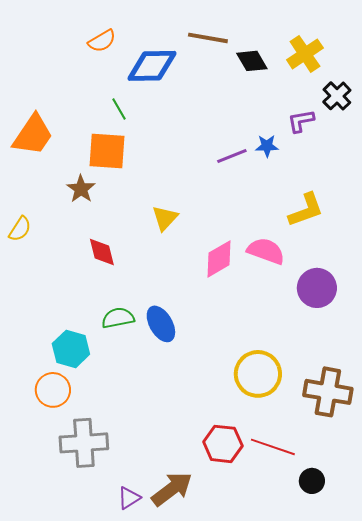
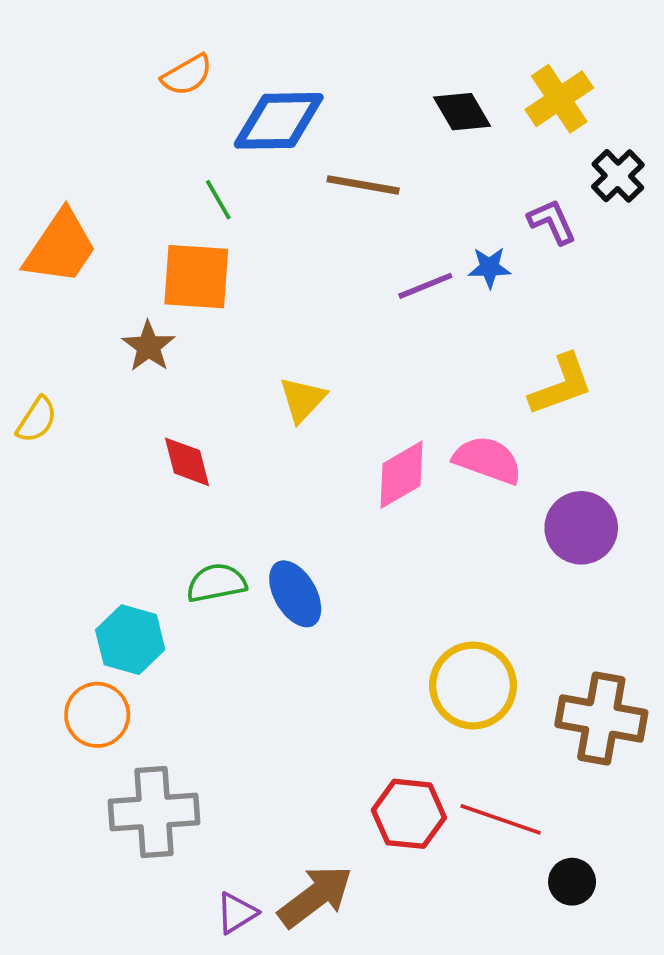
brown line: (208, 38) -> (363, 185), moved
purple L-shape: (301, 121) -> (552, 222), turned 76

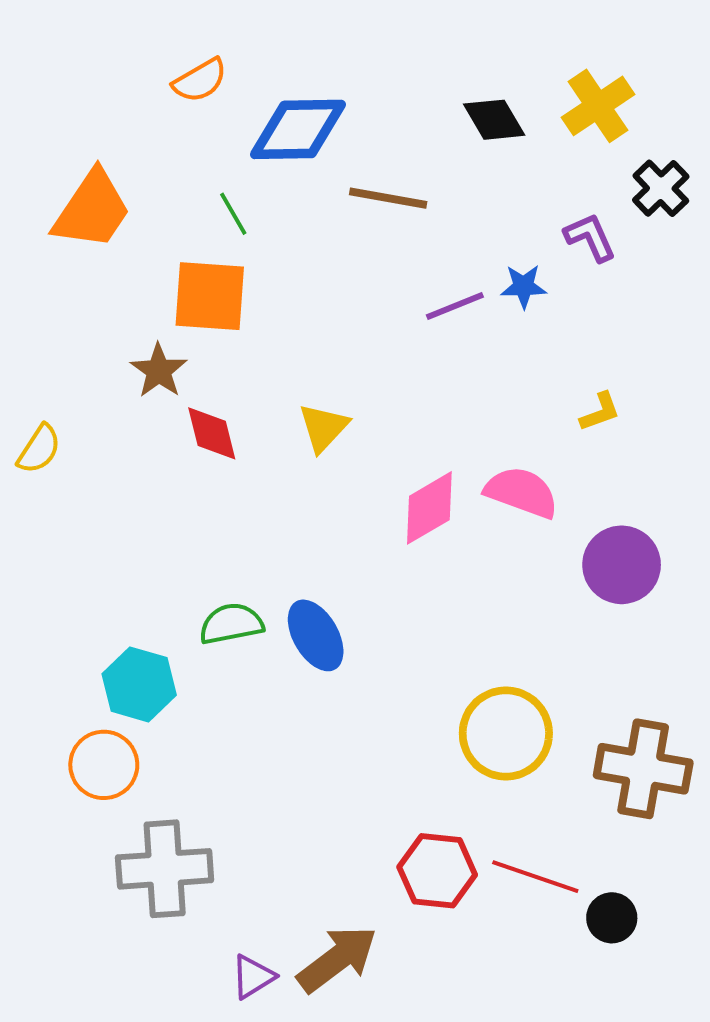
orange trapezoid: (61, 247) -> (92, 210), moved
yellow L-shape: (561, 385) -> (600, 412), size x0.6
red diamond: (187, 462) -> (212, 433), moved
black circle: (572, 882) -> (612, 918), moved

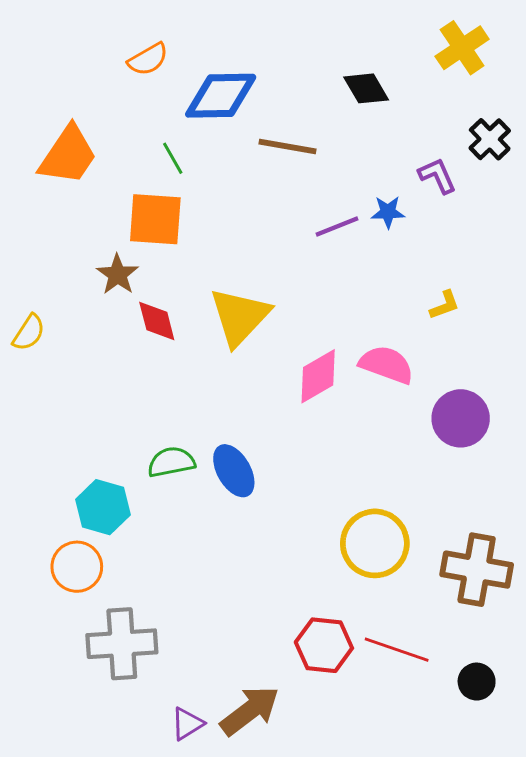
yellow cross: (598, 106) -> (462, 48), moved
yellow triangle: (323, 428) -> (240, 317), size x1.6
black circle: (612, 918) -> (477, 682), moved

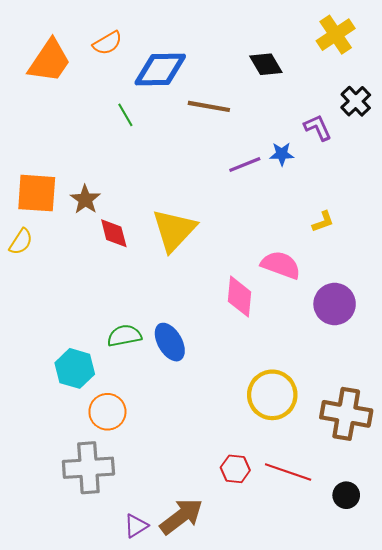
orange trapezoid: (68, 155) -> (49, 61), moved
orange square: (155, 219) -> (37, 193), moved
pink diamond: (318, 376) -> (240, 297), moved, turned -54
orange circle: (77, 567) -> (107, 412), moved
red hexagon: (324, 645) -> (235, 469), size x0.7

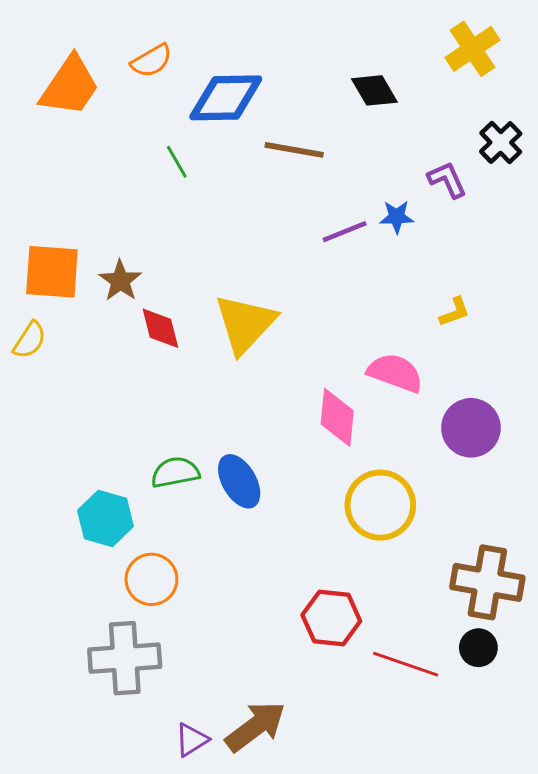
yellow circle: (272, 395) -> (380, 505), moved
red hexagon: (235, 469) -> (331, 618), moved, size x1.4
black circle: (346, 495) -> (478, 648), moved

